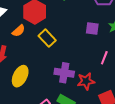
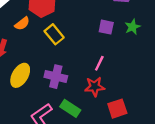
pink line: (104, 58) -> (99, 63), moved
purple cross: (64, 73) -> (56, 77), moved

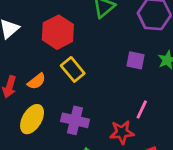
orange semicircle: (22, 24) -> (37, 81), moved
pink line: (99, 63) -> (142, 110), moved

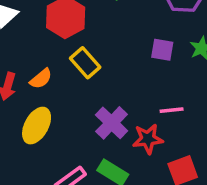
pink line: (142, 110) -> (172, 110), turned 60
purple cross: (75, 120) -> (112, 123), moved, turned 32

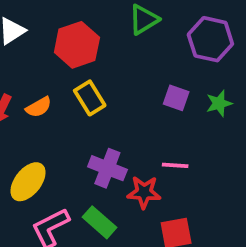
purple cross: (112, 123) -> (107, 168), turned -32
yellow ellipse: (37, 126) -> (28, 182), moved

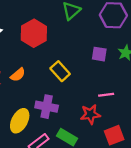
yellow rectangle: (90, 98) -> (60, 71), moved
purple cross: (107, 168) -> (47, 107), moved

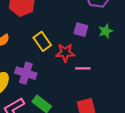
red star: (90, 114) -> (65, 53), moved

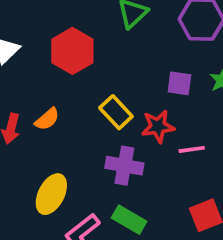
purple cross: (26, 73) -> (124, 166), moved

